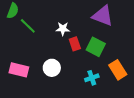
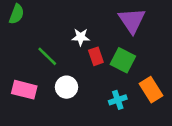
purple triangle: (103, 16) -> (132, 20), turned 35
green line: (28, 26) -> (47, 56), moved

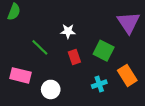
purple triangle: (132, 20) -> (128, 23), moved
red rectangle: (96, 56) -> (74, 57), moved
white circle: (67, 87) -> (51, 89), moved

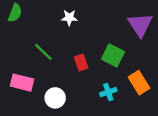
white star: (68, 31) -> (69, 18), moved

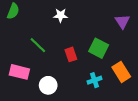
purple triangle: (140, 25) -> (122, 21), size x0.7

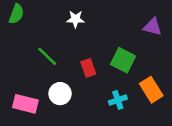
purple triangle: (122, 21) -> (152, 27), turned -42
pink rectangle: (19, 72) -> (25, 104), moved
white circle: (48, 85) -> (60, 94), moved

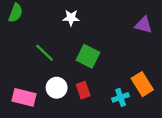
green square: (123, 60) -> (88, 56), moved
red rectangle: (88, 68) -> (83, 90), moved
cyan cross: (118, 100) -> (121, 97), moved

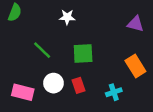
green square: (88, 56) -> (83, 53), turned -30
orange rectangle: (142, 84) -> (135, 66), moved

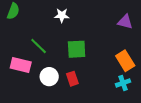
pink rectangle: (23, 92) -> (21, 65), moved
cyan cross: (114, 92) -> (123, 83), moved

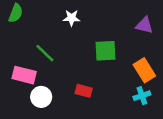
green square: (77, 49) -> (106, 51), moved
white circle: (49, 77) -> (41, 97), moved
red rectangle: (72, 79) -> (84, 91), turned -56

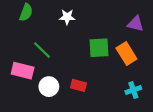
green semicircle: (16, 13) -> (26, 12), moved
orange rectangle: (144, 70) -> (126, 53), moved
white circle: (41, 97) -> (49, 87), moved

